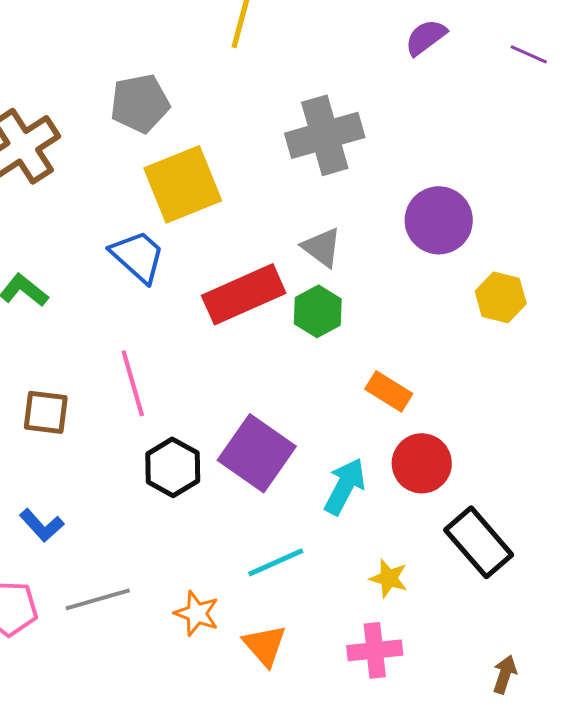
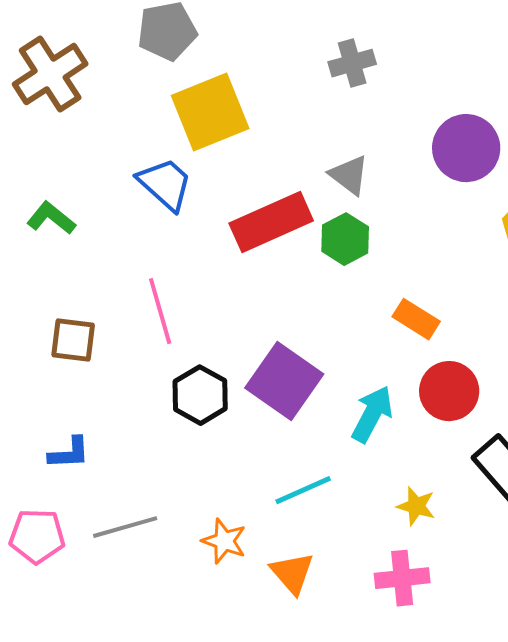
gray cross: (325, 135) -> (352, 63), size x0.6
blue L-shape: (42, 525) -> (69, 453), turned -51

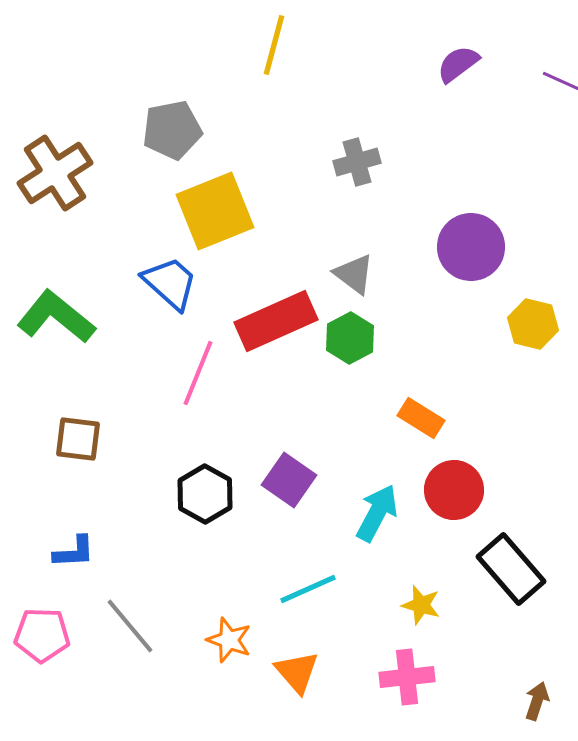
green L-shape: (51, 218) -> (56, 317), size x1.6
pink line: (160, 311) -> (198, 373), moved, turned 38
purple square: (284, 381) -> (289, 480), size x0.7
gray line: (125, 527) -> (130, 626), turned 66

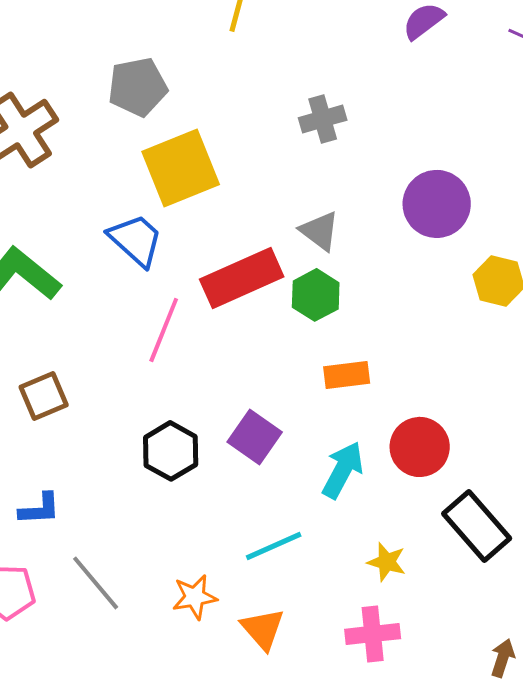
orange rectangle: (421, 418) -> (347, 375), moved, turned -39
brown square: (78, 439) -> (44, 396), turned -30
orange star: (229, 640) -> (195, 597), turned -30

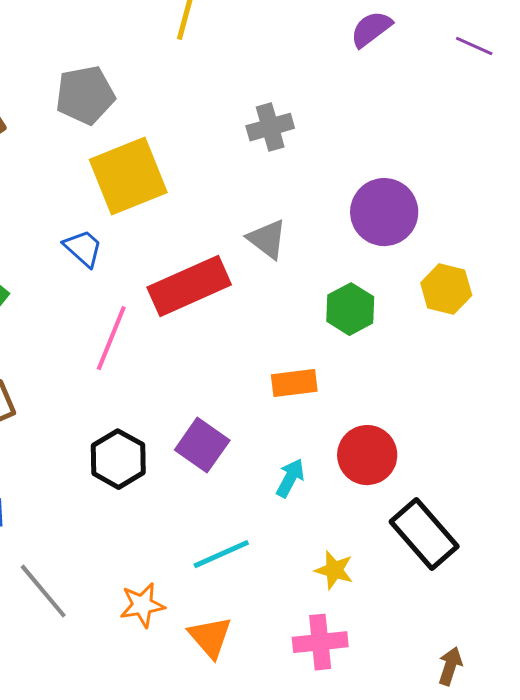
blue trapezoid: (136, 240) -> (83, 248), size x0.7
green hexagon: (316, 295) -> (350, 309), moved
cyan arrow: (343, 470) -> (290, 478), size x0.7

